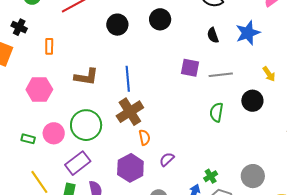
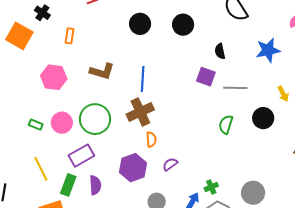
black semicircle: (213, 35) -> (220, 51), moved

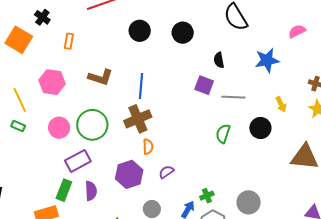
green rectangle: (36, 125) -> (18, 126), moved
yellow line: (41, 169) -> (20, 100), moved

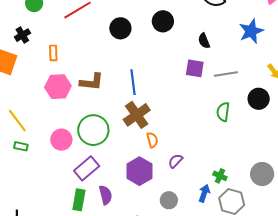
black cross: (42, 17) -> (22, 35), turned 35
pink hexagon: (52, 82) -> (58, 87), moved
green cross: (207, 196) -> (220, 176), turned -32

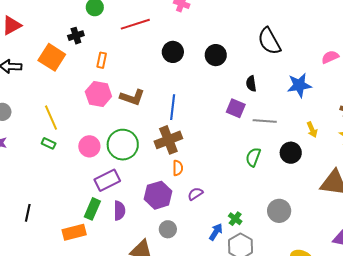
gray circle: (262, 174) -> (279, 211), moved
gray circle: (169, 200) -> (168, 229), moved

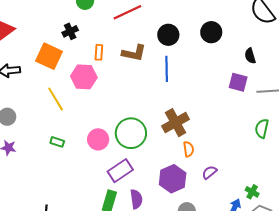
pink hexagon: (98, 94) -> (84, 77), moved
brown L-shape: (132, 97) -> (134, 53), moved
blue line: (173, 107) -> (167, 69), moved
yellow line: (51, 118) -> (56, 99), moved

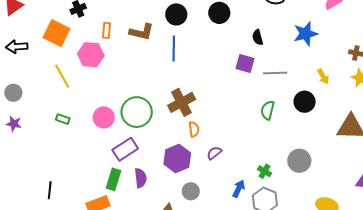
green cross: (252, 192) -> (264, 171), moved

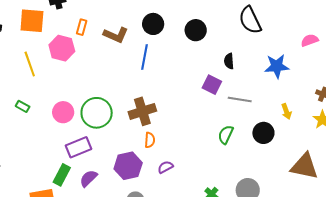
orange square: (57, 33) -> (32, 21), turned -32
purple semicircle: (141, 178) -> (88, 178), turned -138

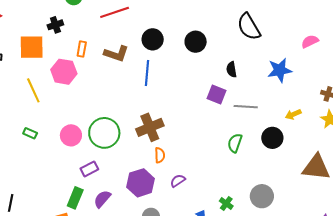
yellow arrow: (286, 111) -> (293, 114), turned 91
purple rectangle: (79, 147) -> (89, 169), size x0.7

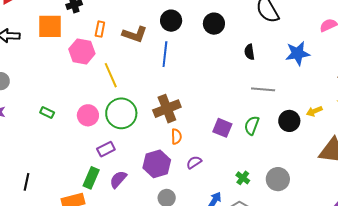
yellow line: (33, 90) -> (111, 75), moved
purple square: (217, 94) -> (222, 128), moved
yellow arrow: (293, 114) -> (314, 111), moved
green cross: (226, 203) -> (243, 178), moved

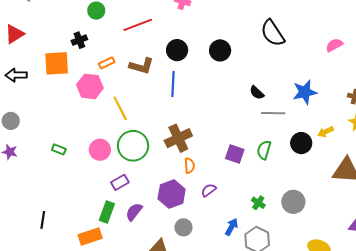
orange rectangle: (100, 29) -> (107, 63), turned 56
black semicircle: (249, 52) -> (257, 93), moved, turned -35
blue star: (298, 53) -> (305, 92), moved

